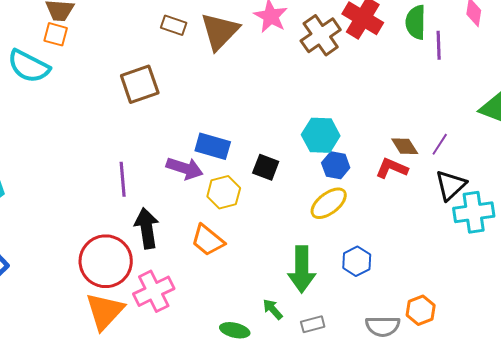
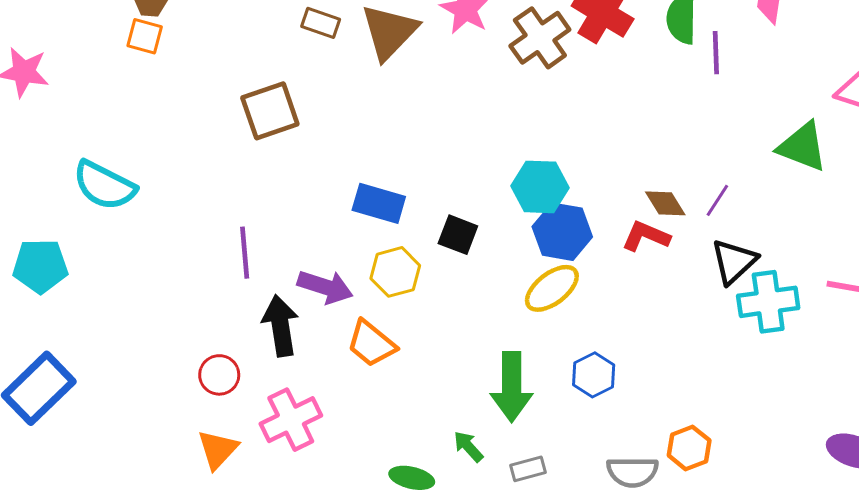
cyan semicircle: (29, 66) -> (104, 185), moved
blue hexagon: (336, 165) -> (562, 232), size x1.4
purple arrow: (185, 168) -> (325, 287), moved
red circle: (106, 261) -> (219, 375), size x0.5
orange triangle: (105, 311) -> (218, 449), size x0.7

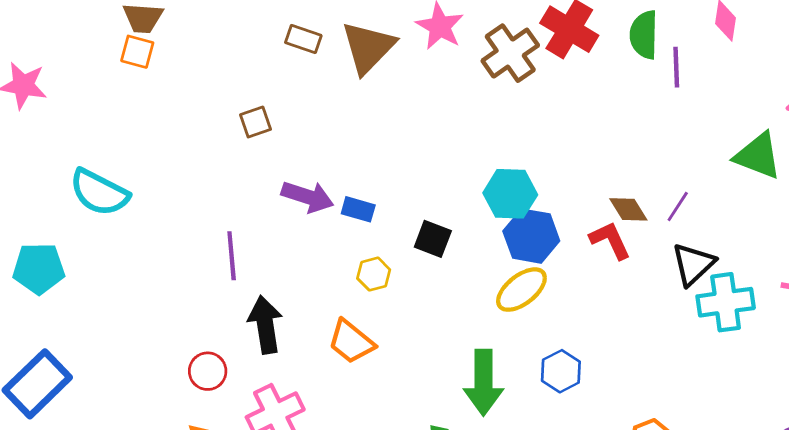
brown square: (270, 111) -> (255, 122), size x0.6
blue rectangle: (379, 203) -> (358, 209), size x0.7
red L-shape: (646, 236) -> (610, 240), turned 42
yellow hexagon: (395, 272) -> (374, 274), size x0.7
purple arrow: (325, 287) -> (308, 197), moved

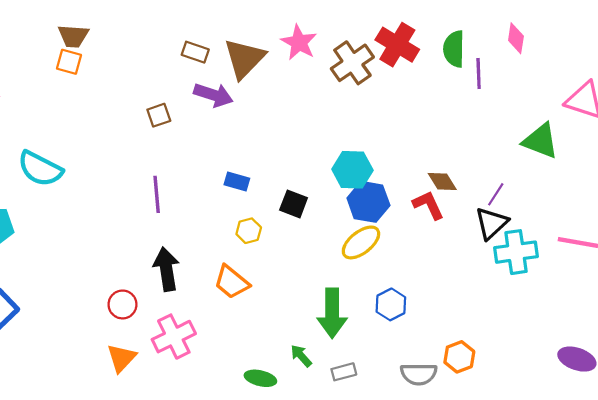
purple arrow: (308, 197) -> (213, 95), moved
purple line: (678, 206) -> (496, 194), moved
purple line: (232, 256) -> (157, 194), moved

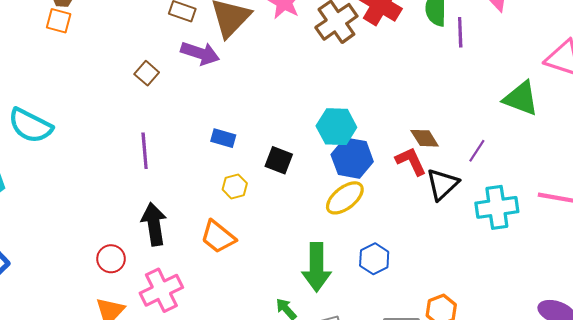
brown square: (159, 115) -> (147, 73), turned -30
black triangle: (491, 223) -> (442, 184), moved

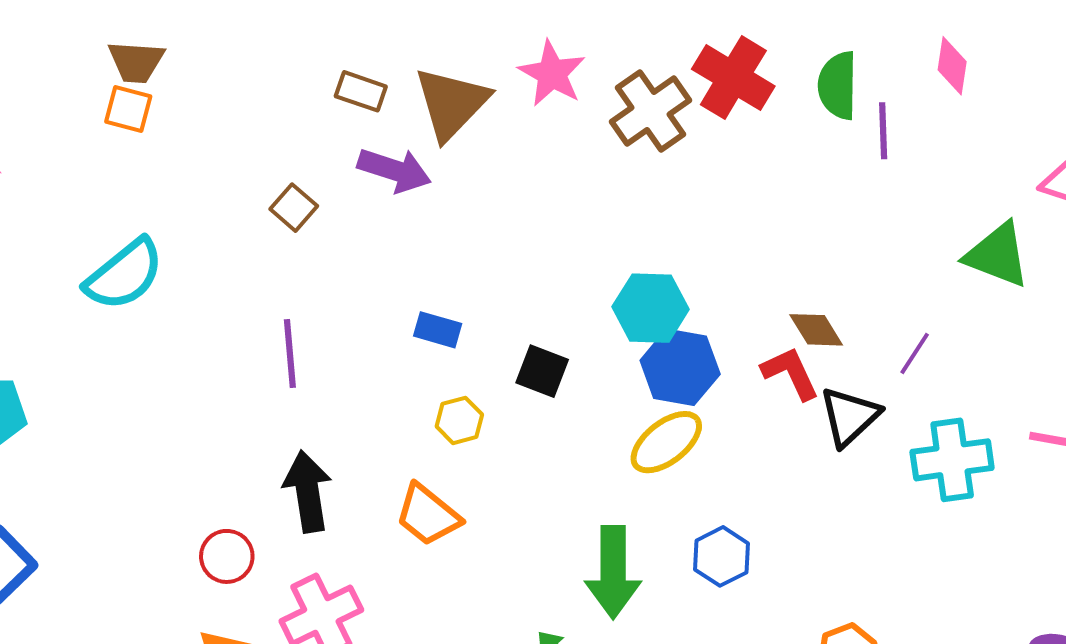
cyan semicircle: (30, 126) -> (124, 275), moved, turned -66

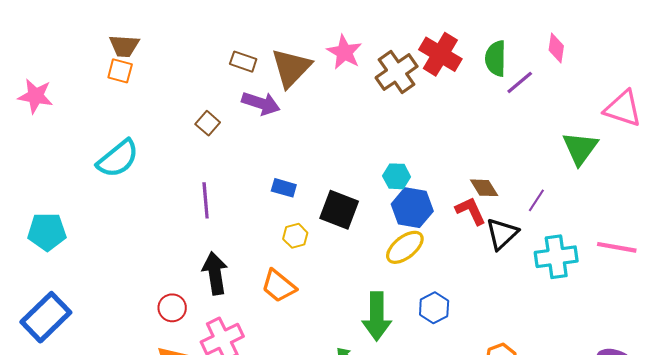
purple line: (883, 131) -> (520, 82), turned 52
green triangle: (997, 255) -> (580, 148), turned 45
cyan hexagon: (651, 308) -> (397, 176), size x0.7
black square: (542, 371) -> (339, 210), size x1.4

